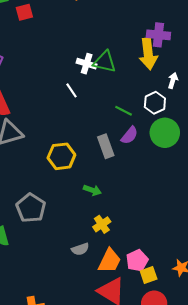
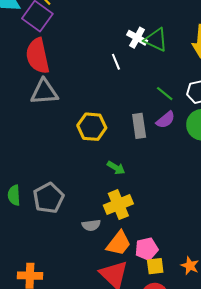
gray pentagon: (31, 208) -> (48, 198), moved
yellow cross: (102, 224) -> (118, 205), size x1.5

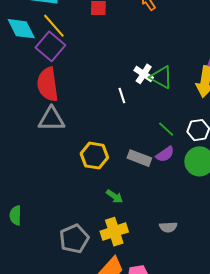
gray rectangle: (139, 126) -> (139, 158), turned -65
gray pentagon: (48, 198) -> (74, 239), moved
gray semicircle: (91, 225) -> (168, 227), moved

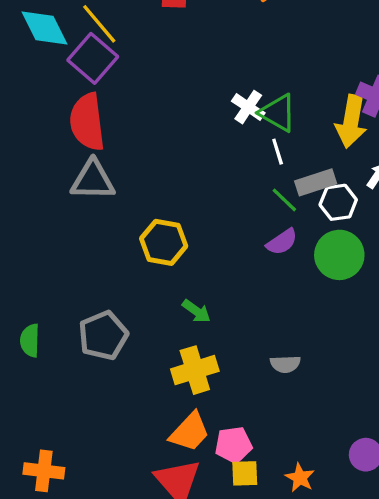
white line: (122, 95) -> (278, 152), moved
gray rectangle: (139, 158) -> (316, 182), moved, turned -40
gray pentagon: (74, 239) -> (103, 335), moved

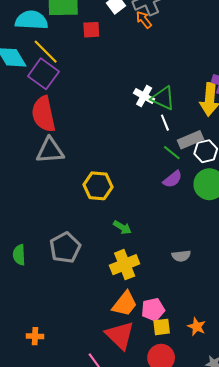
orange cross: (44, 471) -> (35, 336), size x0.7

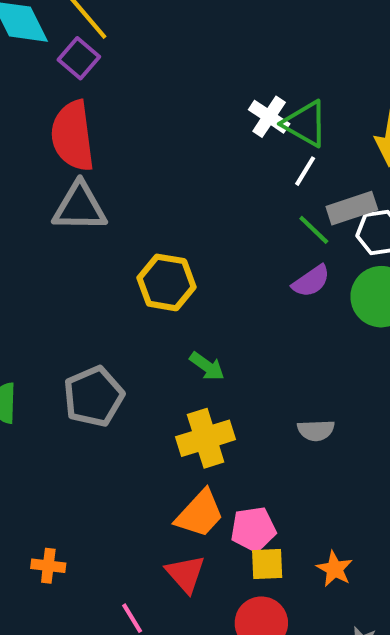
purple square: (43, 74) -> (79, 58), size x0.7
white line: (165, 123) -> (305, 171), turned 49
red triangle: (120, 335) -> (185, 574), size x0.7
orange cross: (35, 336) -> (48, 566), moved

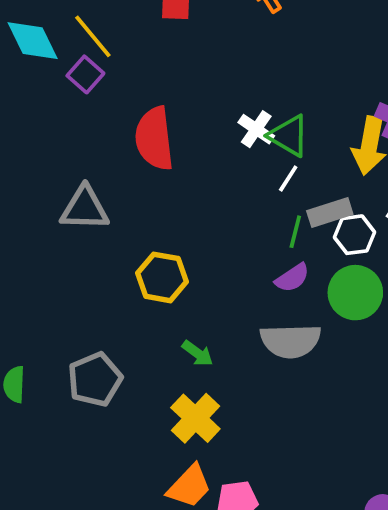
red semicircle: (73, 136) -> (154, 139), moved
green line: (314, 230) -> (295, 232), turned 60
gray semicircle: (316, 430) -> (291, 341), moved, size x1.8
yellow cross: (206, 438) -> (195, 418), turned -30

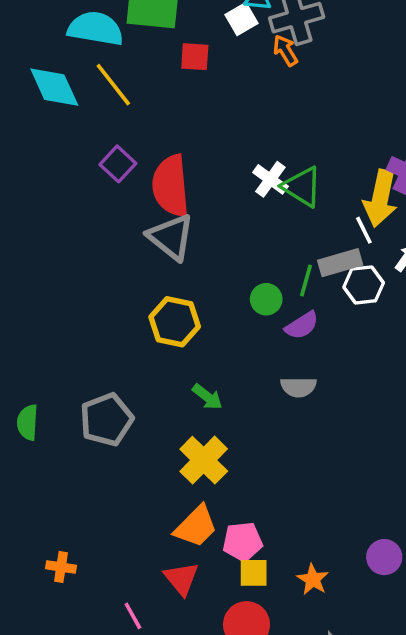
purple square: (85, 74) -> (118, 164), moved
white line: (288, 179) -> (364, 230), moved, turned -60
gray triangle: (85, 208) -> (171, 237), moved, turned 36
green circle: (355, 293) -> (266, 299), moved, size x0.6
gray semicircle: (291, 341) -> (299, 387), size x0.6

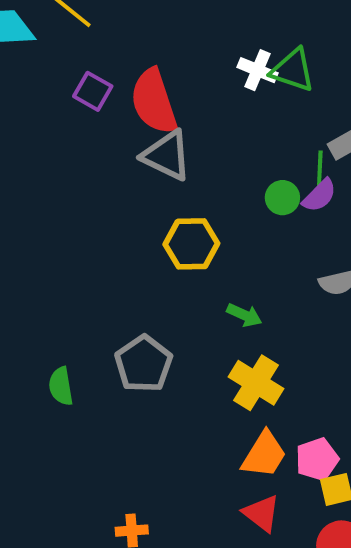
purple semicircle: (302, 325) -> (319, 195), moved

